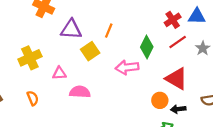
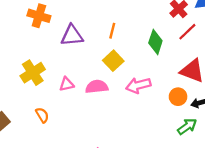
yellow square: (90, 51) -> (113, 61), moved
pink arrow: (127, 67) -> (138, 85), moved
pink semicircle: (80, 92) -> (97, 87), moved

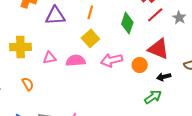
yellow cross: (33, 73) -> (20, 47), turned 30
orange circle: (178, 97) -> (140, 65), moved

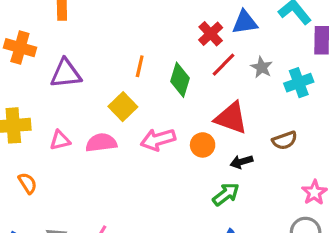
orange line: (90, 12) -> (140, 66), moved

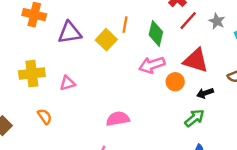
yellow square: (123, 107) -> (106, 40), moved
pink arrow: (158, 140) -> (152, 65), moved
pink semicircle: (101, 143) -> (118, 119), moved

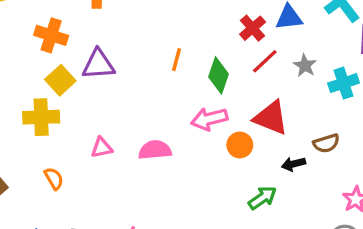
yellow square: (106, 40) -> (60, 80), moved
pink triangle: (68, 83) -> (102, 148), moved
black arrow: (205, 93) -> (293, 164), moved
pink semicircle: (118, 119) -> (155, 150), moved

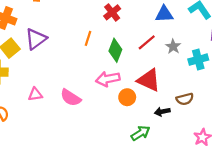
red cross: (253, 28) -> (112, 12), moved
purple triangle: (98, 64) -> (36, 39), turned -35
pink semicircle: (155, 150) -> (71, 98), turned -145

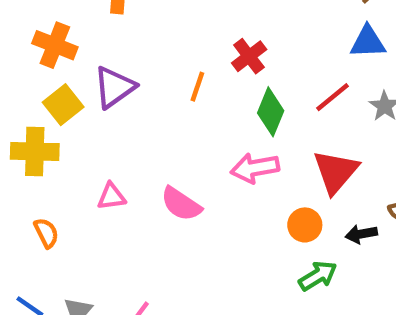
red cross: (112, 12) -> (249, 56), moved
orange line: (88, 38) -> (197, 87), moved
red triangle: (149, 80) -> (336, 172), turned 45
orange circle: (127, 97) -> (305, 225), moved

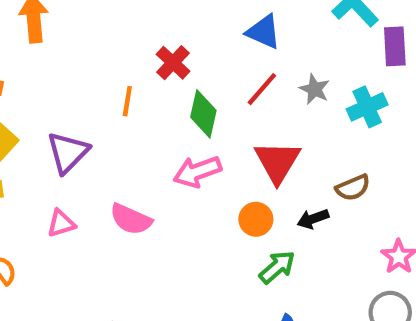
blue triangle: (368, 42) -> (264, 32), moved, turned 36
purple triangle: (114, 87) -> (68, 152), moved

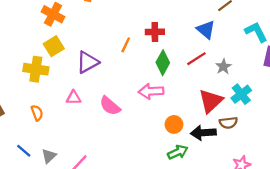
red cross: (173, 63) -> (155, 32), turned 30
cyan cross: (367, 107) -> (241, 94), moved, turned -30
red triangle: (277, 162) -> (211, 101), moved
black arrow: (313, 219) -> (203, 133), size x1.5

